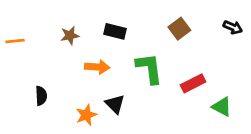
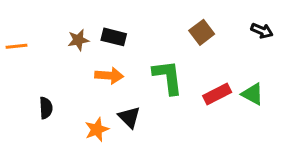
black rectangle: (115, 31) -> (114, 37), moved
green triangle: (222, 107) -> (253, 94), moved

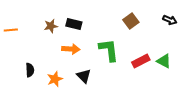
orange star: (97, 129) -> (55, 79), moved

